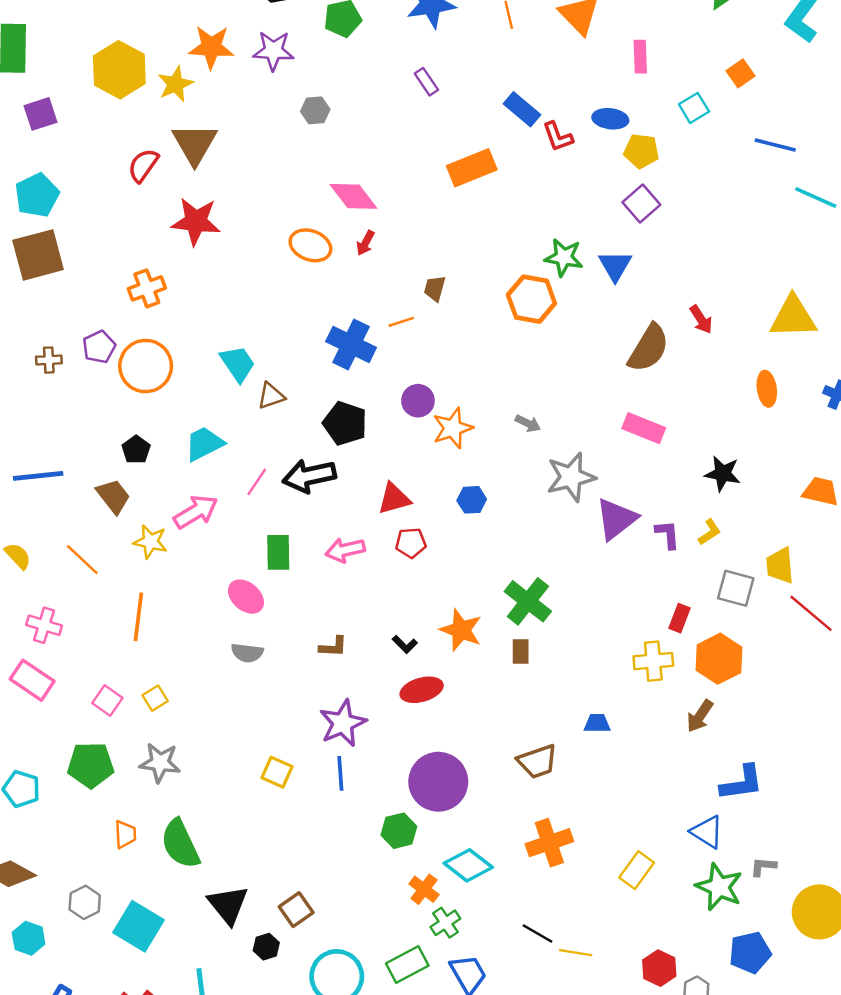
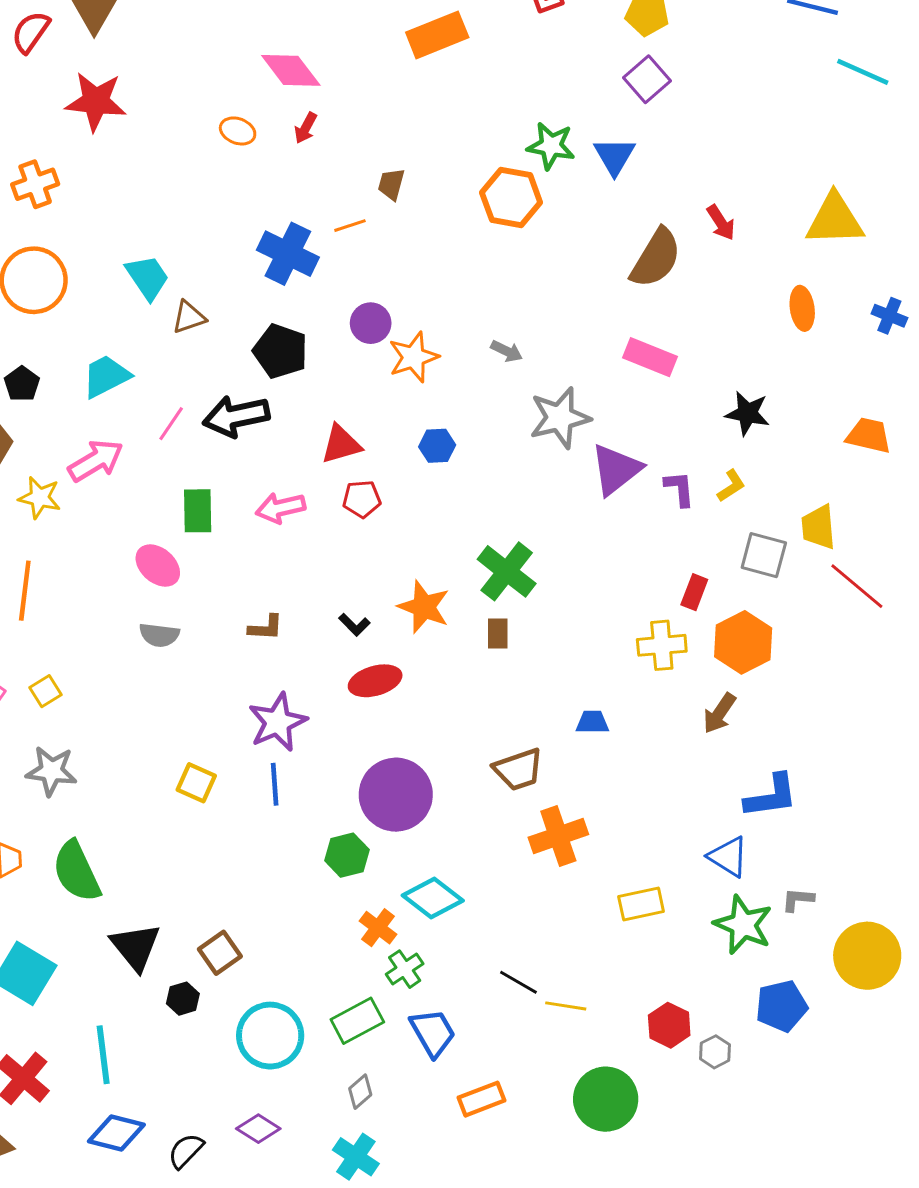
orange ellipse: (310, 245) -> (238, 131), size x0.7
orange cross: (549, 843) -> (558, 836), moved
yellow rectangle: (637, 870) -> (641, 904), turned 42

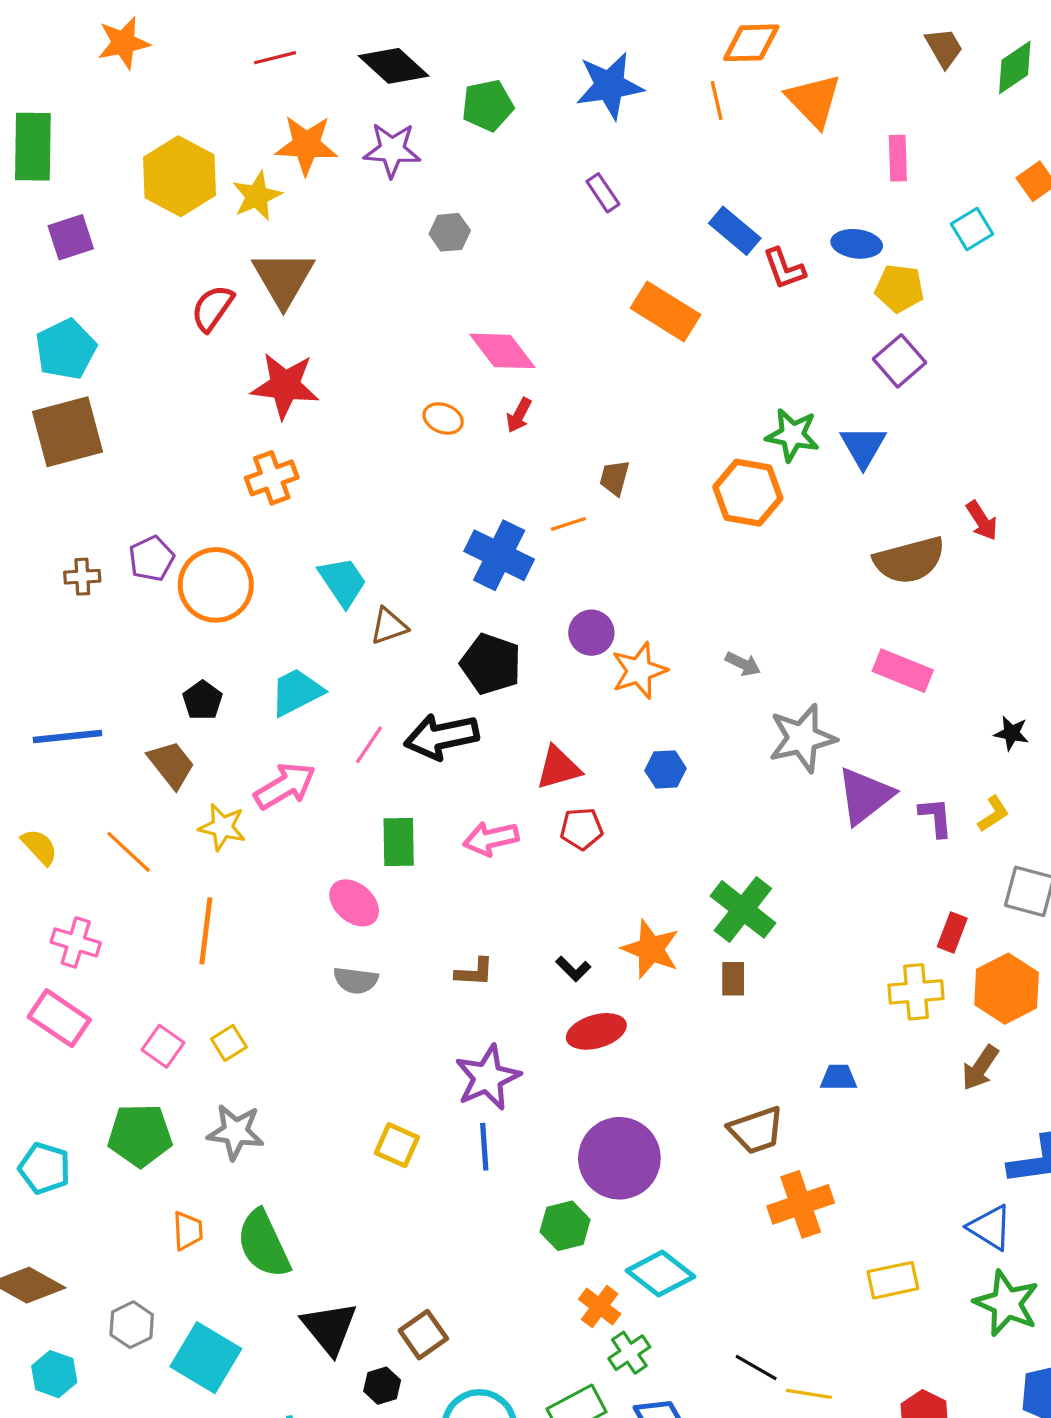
orange rectangle: (437, 35) -> (666, 311), turned 54
orange cross: (35, 184) -> (272, 478), moved
brown semicircle: (656, 258) -> (909, 560), turned 44
black star: (748, 413) -> (1012, 733), size x0.7

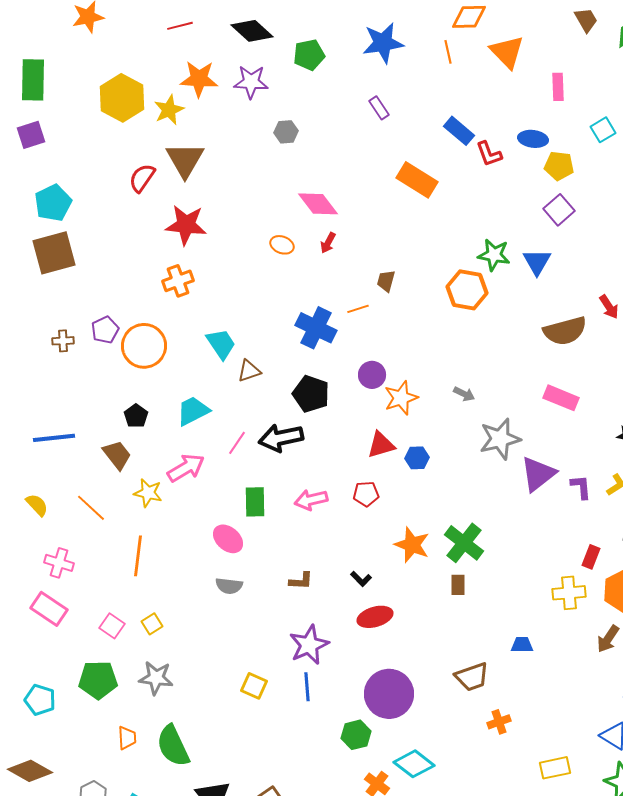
purple square: (71, 237) -> (31, 135), moved
red triangle: (558, 768) -> (381, 445), moved
orange star: (651, 949) -> (412, 545), moved
orange cross: (801, 1204) -> (499, 722), size x0.6

